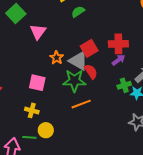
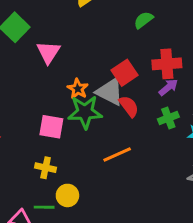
green semicircle: (78, 12) -> (143, 20), moved
green star: (74, 81) -> (85, 112), moved
green cross: (124, 85) -> (168, 118), moved

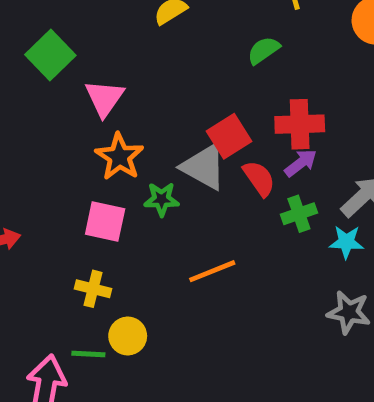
orange star: (78, 89) -> (119, 157), moved, size x1.4
red semicircle: (129, 106) -> (259, 178), moved
green star: (85, 112) -> (162, 199), size x0.6

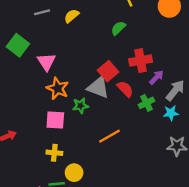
purple arrow: (301, 163) -> (156, 77), moved

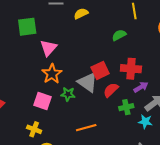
green square: (18, 45) -> (27, 27), turned 30
red semicircle: (125, 89) -> (111, 90), turned -105

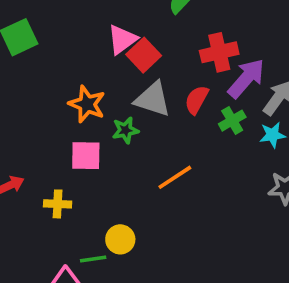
pink triangle: (48, 48) -> (122, 40), moved, turned 30
red square: (100, 70) -> (144, 55), moved
purple arrow: (141, 87) -> (246, 78), size x1.6
yellow cross: (34, 129) -> (58, 204), moved

